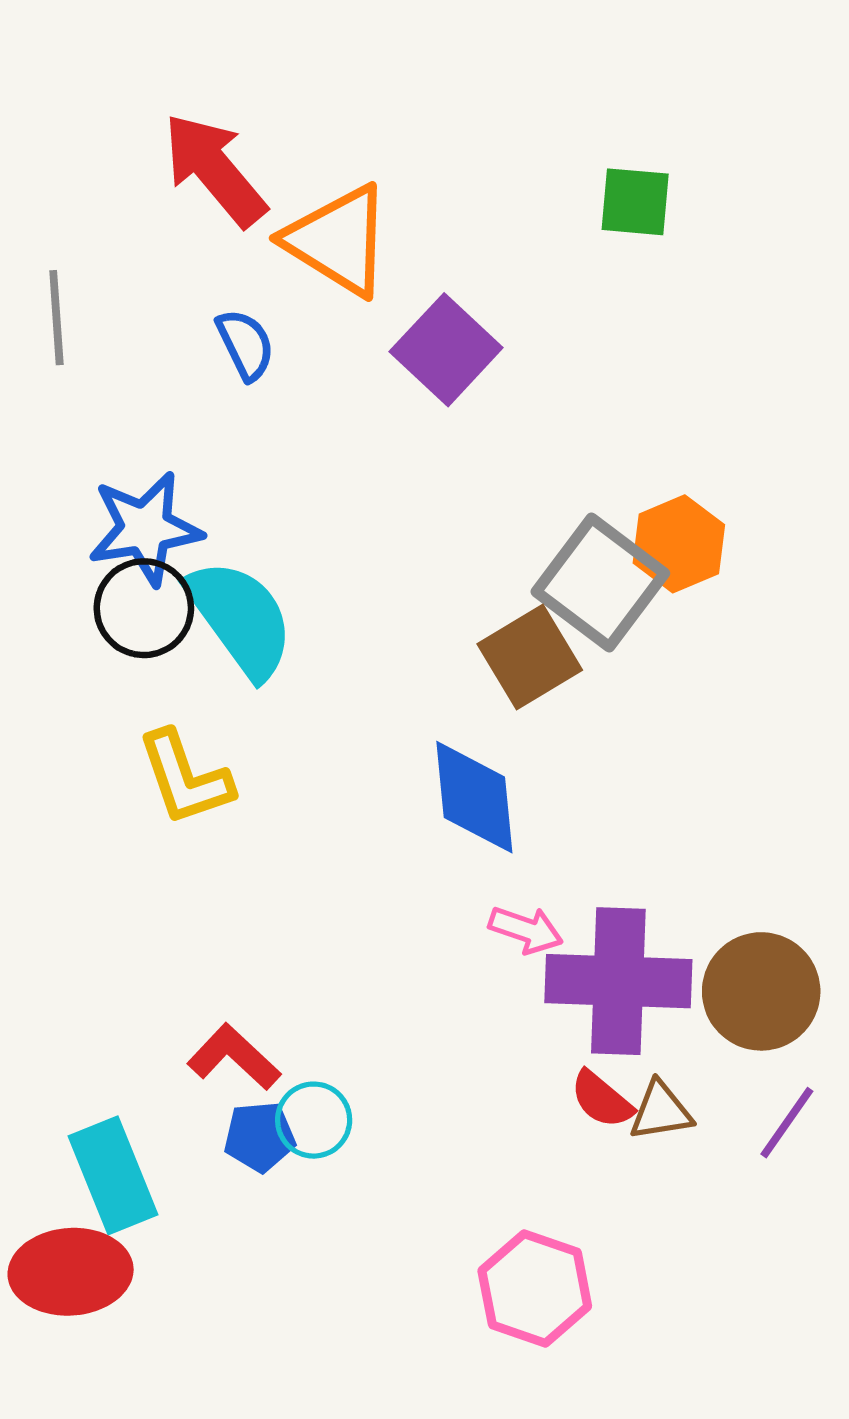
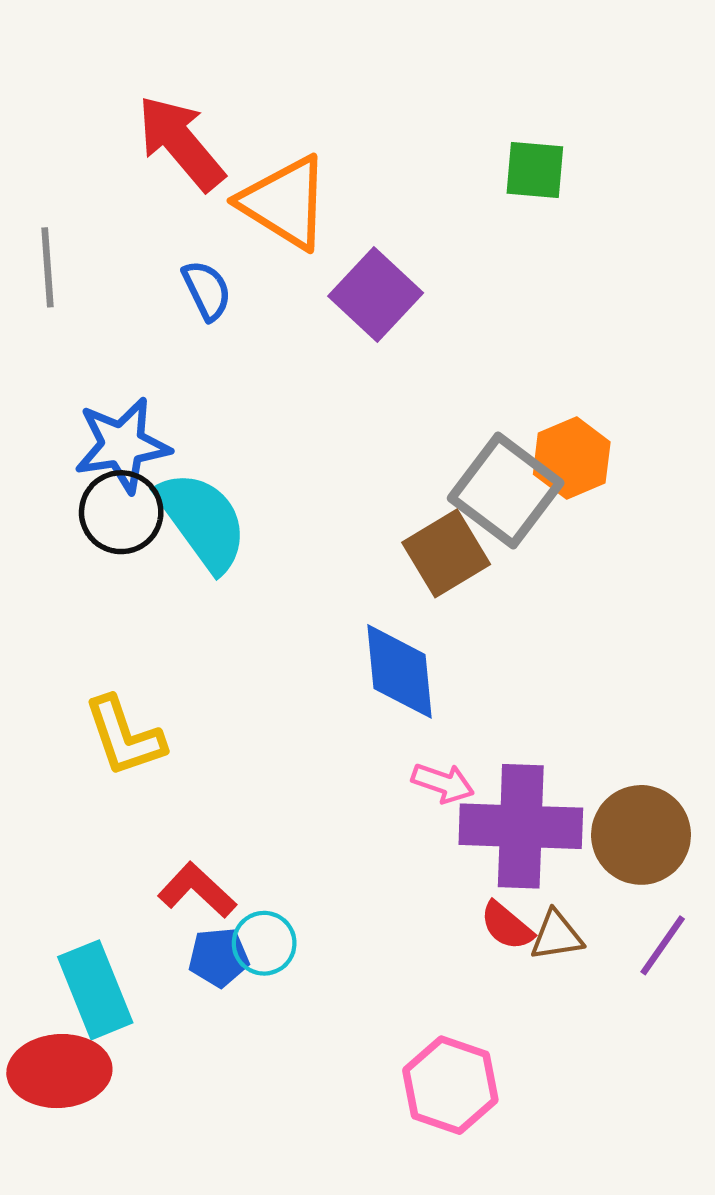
yellow L-shape: (185, 778) -> (124, 736), moved

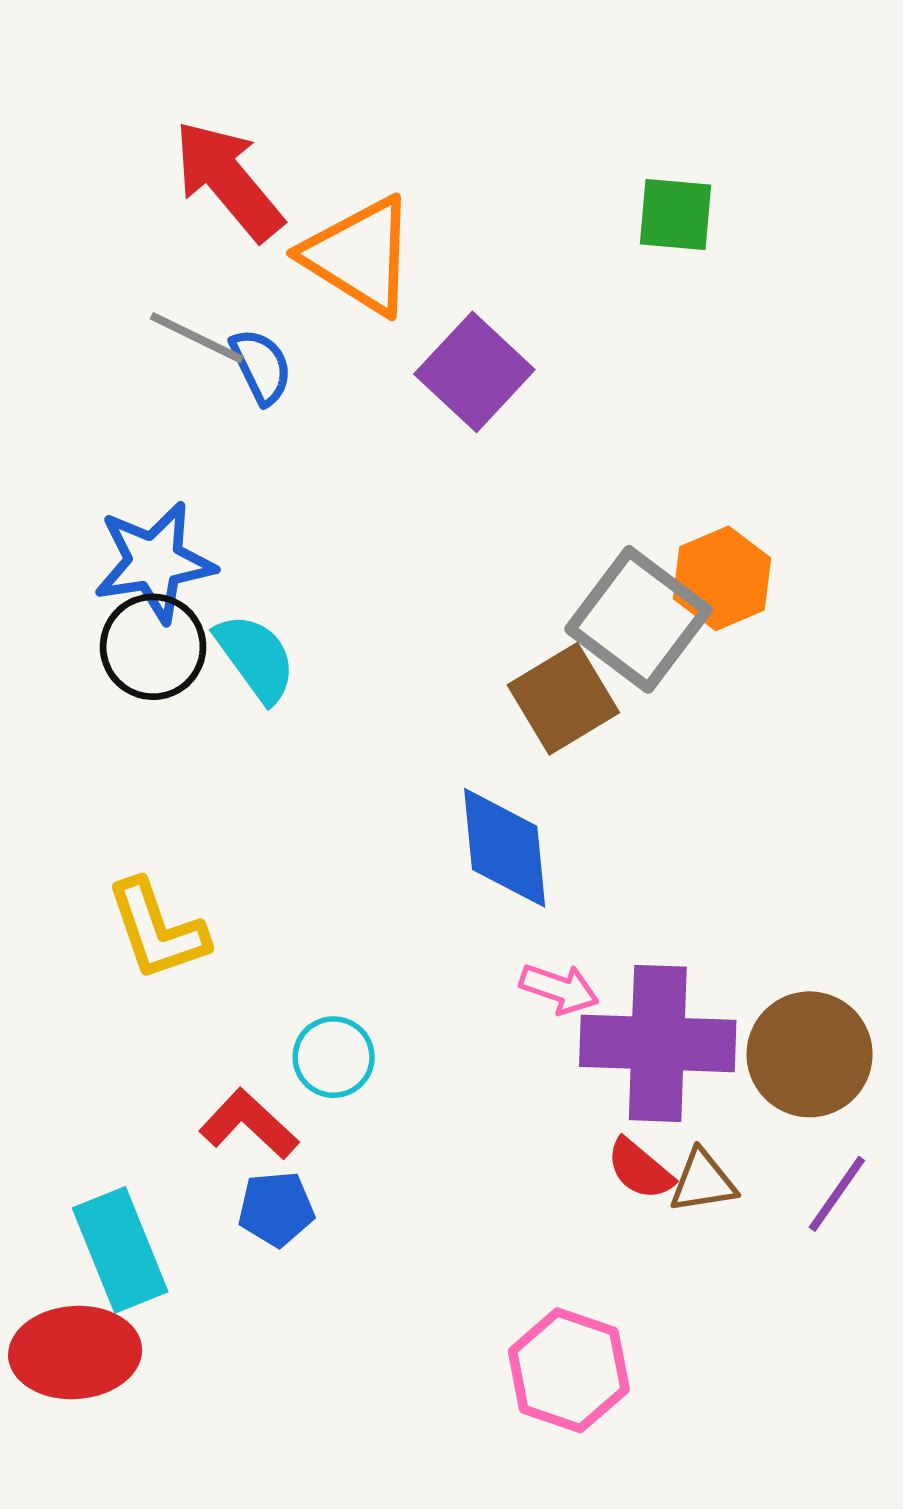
gray line: (48, 267) -> (197, 338), moved, turned -60
cyan semicircle: (202, 521) -> (256, 658), size x0.7
cyan circle: (264, 943) -> (334, 1057), moved

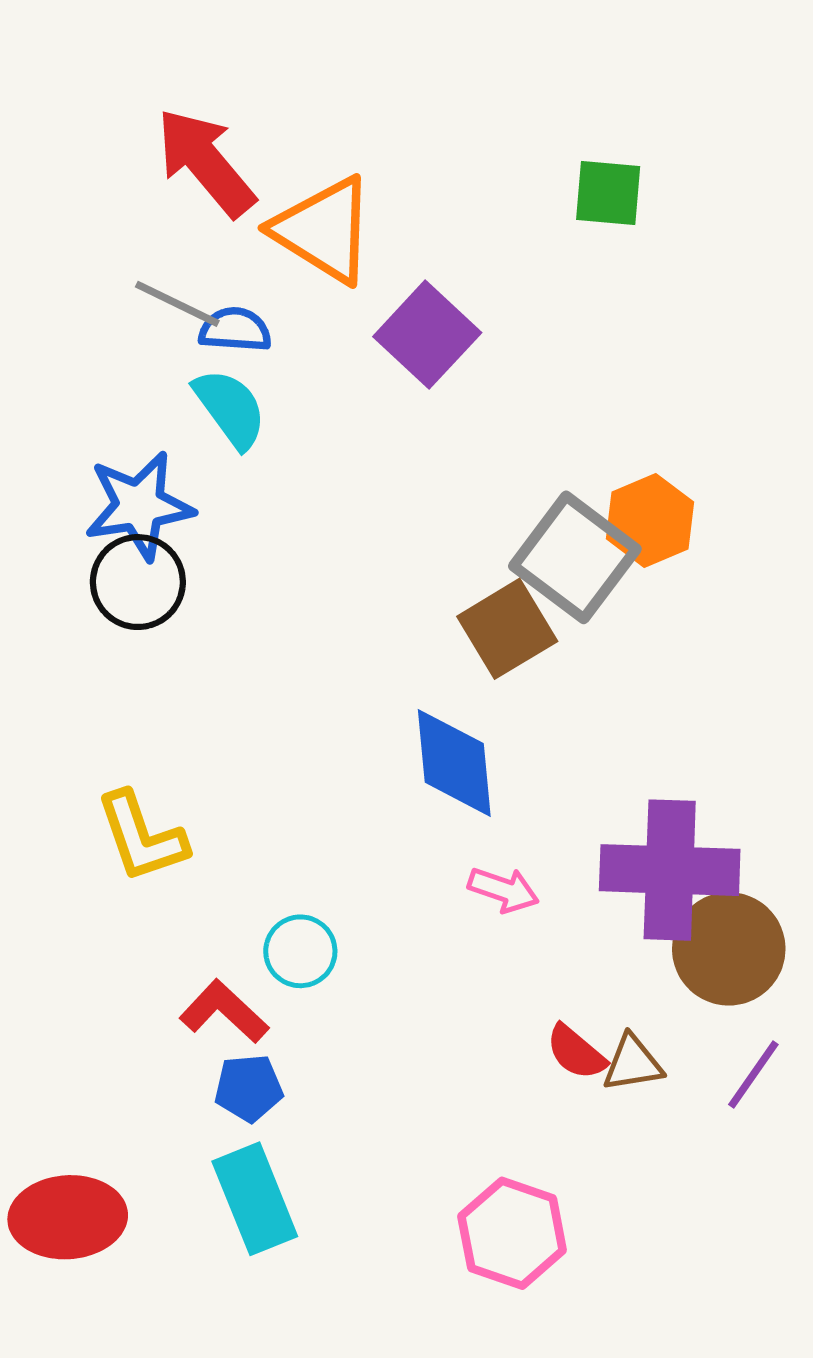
blue semicircle: (261, 366) -> (235, 330), turned -60
cyan semicircle: (256, 658) -> (230, 408), moved
purple cross: (658, 1043) -> (670, 870), moved
cyan rectangle: (120, 1250) -> (255, 1199), moved

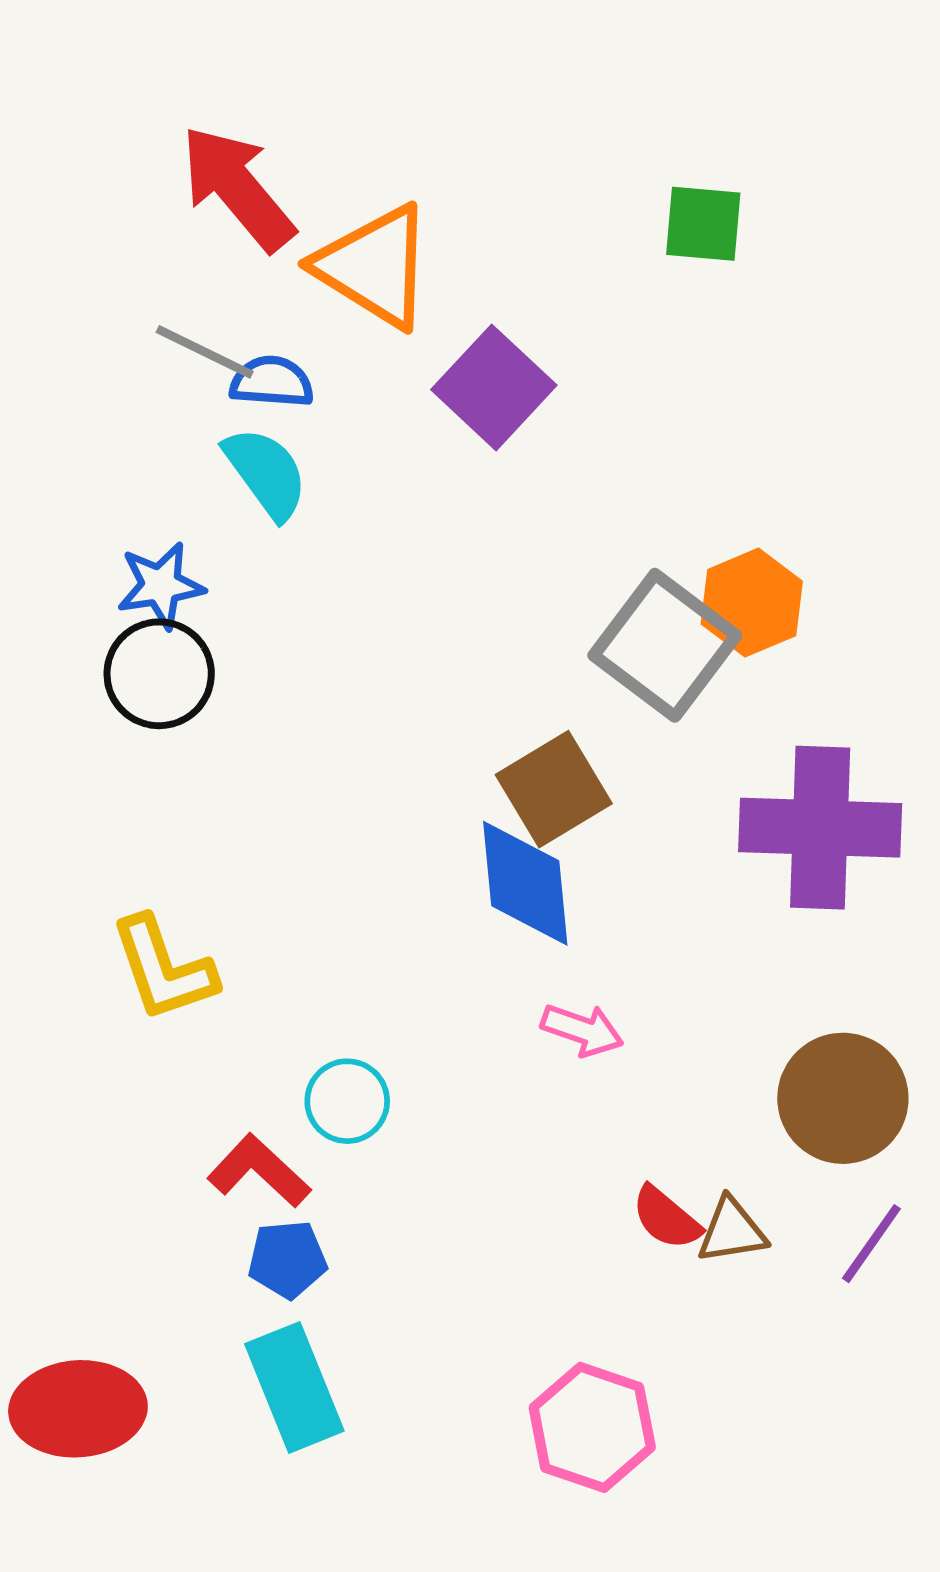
blue star: (139, 506) -> (161, 585), size x0.7
brown square: (507, 629) -> (554, 789), moved
purple cross: (670, 870) -> (820, 828), moved

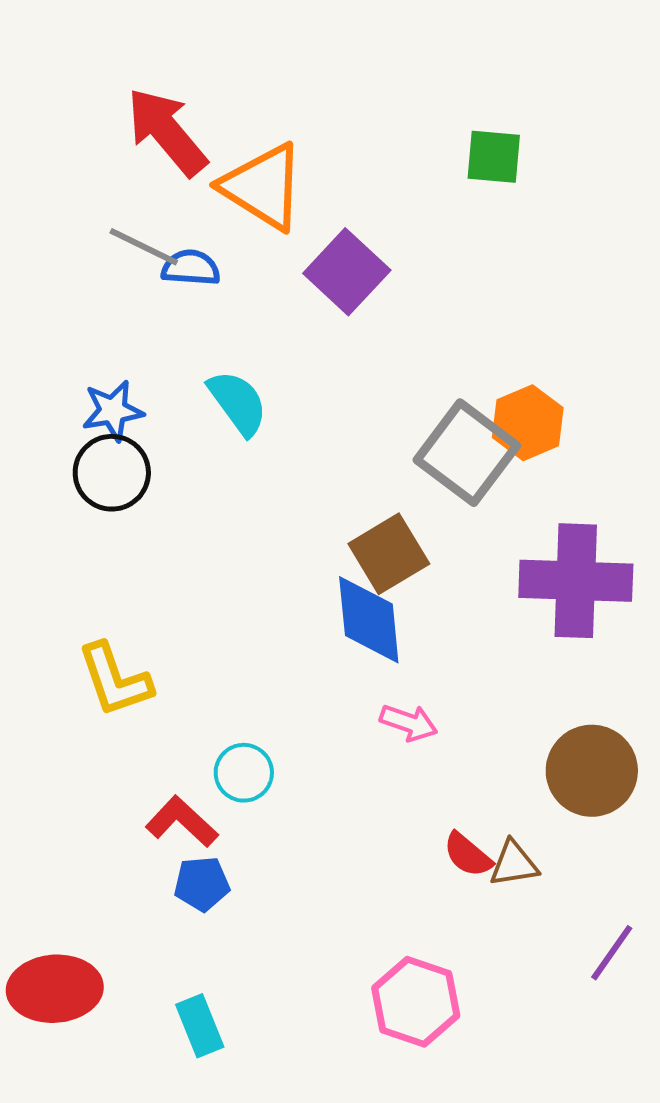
cyan semicircle: (266, 473) -> (238, 403), moved
purple line: (871, 1244) -> (612, 953), moved
cyan rectangle: (294, 1387) -> (200, 1026), moved, size x0.7

